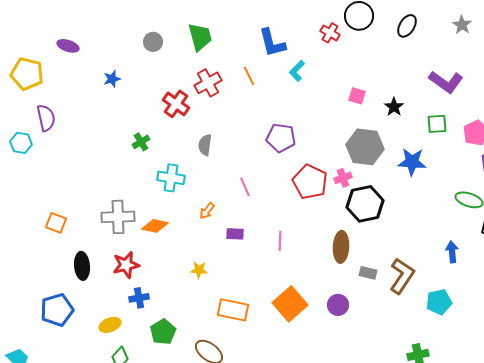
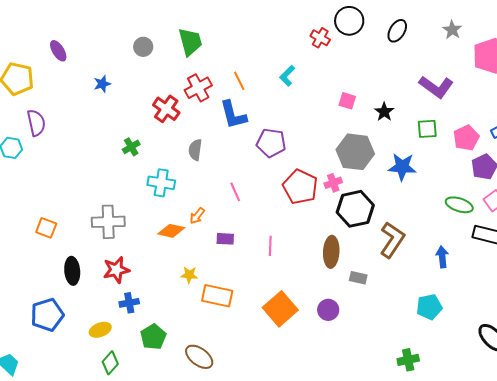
blue L-shape: (272, 43) -> (233, 115), moved
purple ellipse: (68, 46) -> (58, 51), turned 40
orange diamond: (155, 226) -> (171, 231), moved
brown L-shape: (402, 276) -> (392, 240), moved
orange rectangle: (233, 310) -> (217, 296), moved

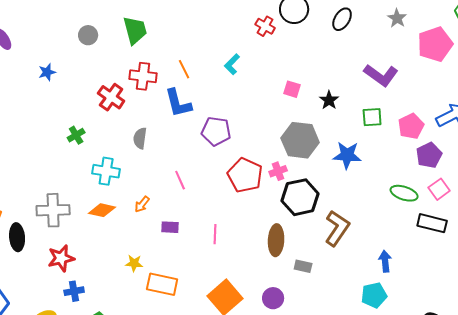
red cross: (198, 88) -> (143, 76), turned 36
orange diamond: (171, 231) -> (102, 210), moved
blue arrow: (442, 257) -> (385, 261), moved
black ellipse: (72, 271) -> (17, 237), moved

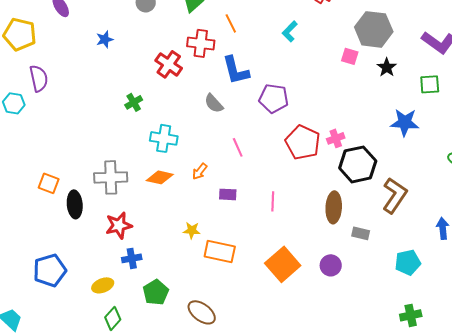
orange line: (184, 69) -> (231, 23), moved
gray semicircle: (140, 138) -> (214, 103), moved, turned -50
gray hexagon: (300, 140) -> (374, 29), moved
cyan pentagon: (374, 295) -> (408, 262), moved

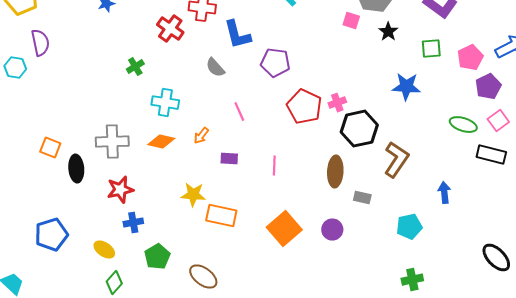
yellow star: (192, 230) -> (193, 195), size x1.4
yellow ellipse: (103, 285) -> (104, 250), turned 55

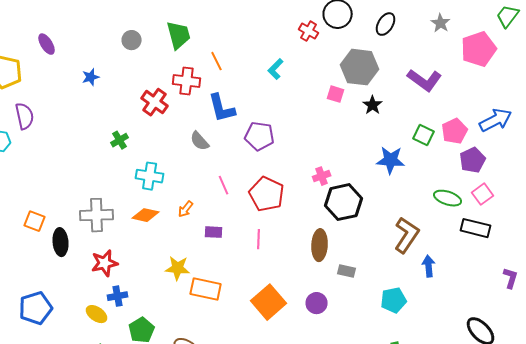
green square: (431, 49) -> (424, 135), moved, turned 30
red pentagon: (304, 107) -> (267, 194), moved
brown L-shape: (396, 160) -> (407, 235), moved
yellow ellipse: (104, 250) -> (97, 314), moved

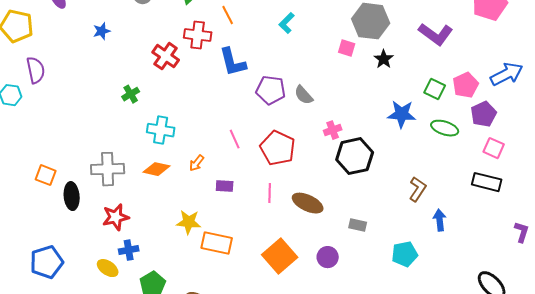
gray semicircle: (200, 141) -> (304, 95), moved
pink square: (483, 194) -> (494, 148), turned -30
green ellipse: (448, 198) -> (445, 128), moved
brown L-shape: (407, 235) -> (418, 189), size x0.7
brown ellipse: (320, 245) -> (308, 203), moved, turned -68

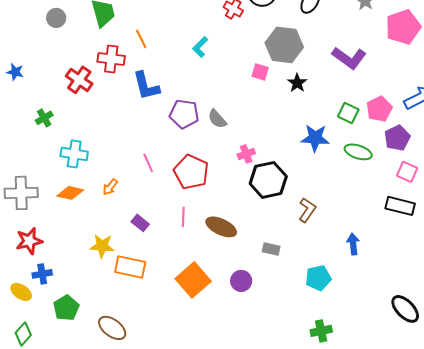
blue star: (102, 31) -> (15, 72), moved, turned 30
purple rectangle: (225, 186) -> (140, 223), moved, turned 36
brown L-shape: (418, 189) -> (307, 210), moved

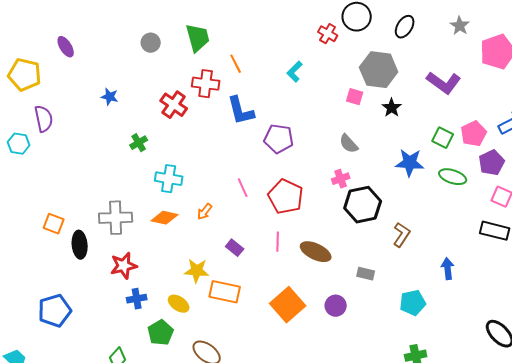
gray semicircle: (217, 119) -> (349, 144), moved
yellow ellipse: (21, 292) -> (179, 304), moved

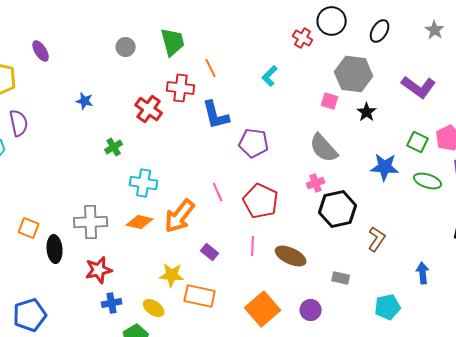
gray semicircle: (349, 144) -> (324, 148), size x1.5
orange arrow: (205, 212) -> (180, 216), size x2.0

